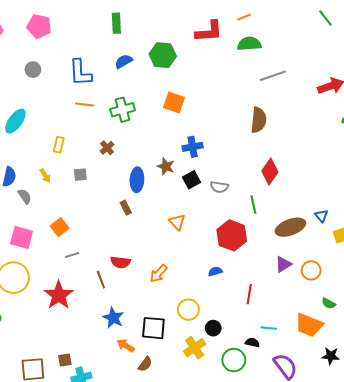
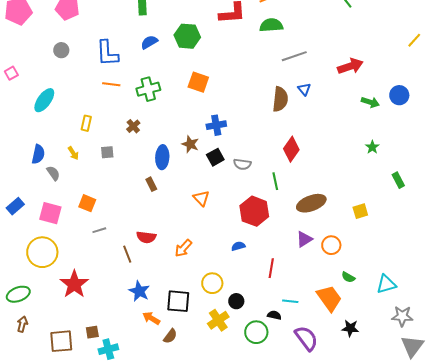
blue triangle: (321, 216) -> (304, 89), moved
orange square: (60, 227) -> (87, 203), turned -30
red star: (59, 295) -> (74, 284), moved
orange trapezoid: (309, 325) -> (329, 298), turned -148

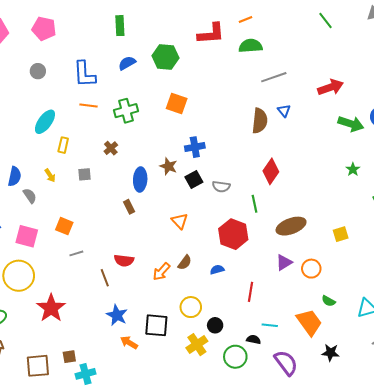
cyan ellipse: (44, 100) -> (45, 122), moved
green arrow: (370, 102) -> (351, 124), size x1.4
brown semicircle: (170, 336) -> (185, 263), moved

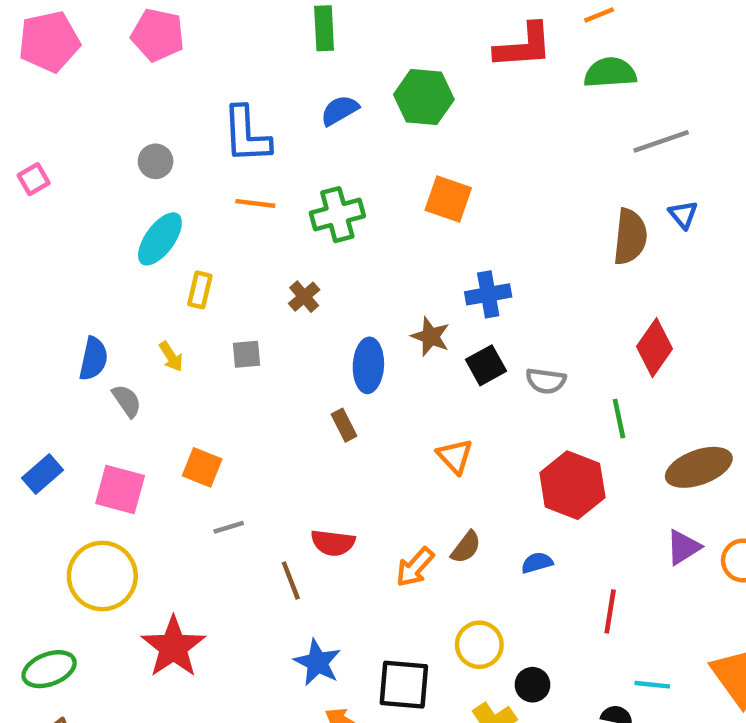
gray circle: (38, 71) -> (156, 161), moved

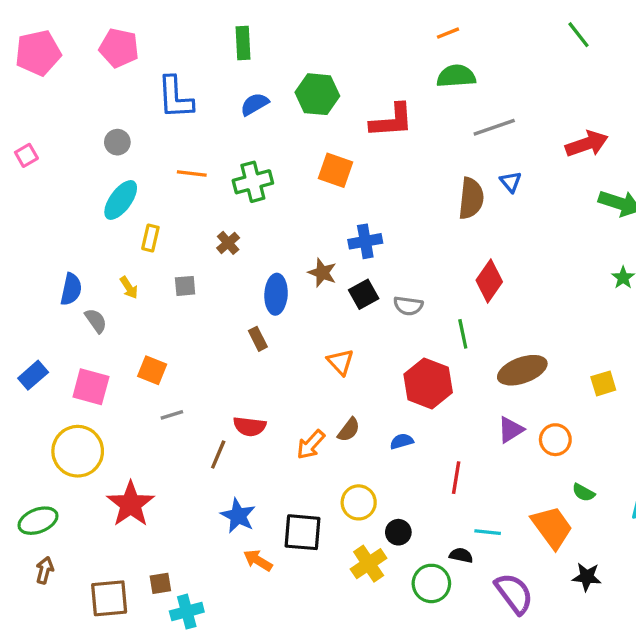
red L-shape: (524, 46) -> (392, 121), moved
blue L-shape: (246, 135) -> (175, 98), moved
brown line: (291, 580) -> (218, 455), turned 44

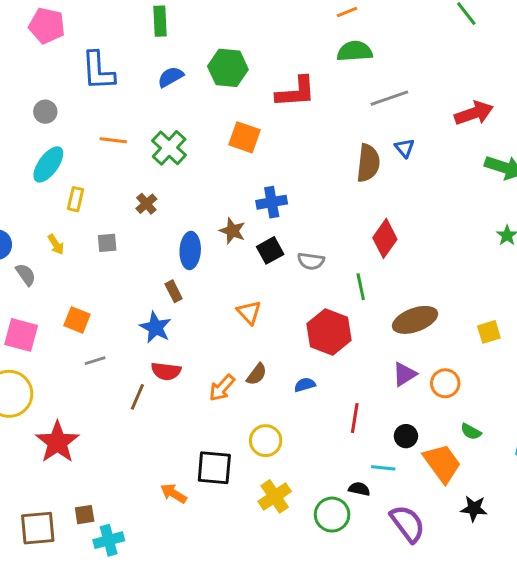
green cross: (253, 182) -> (169, 148), turned -32
blue star: (238, 516) -> (155, 327), moved
black circle: (398, 532) -> (406, 436), moved

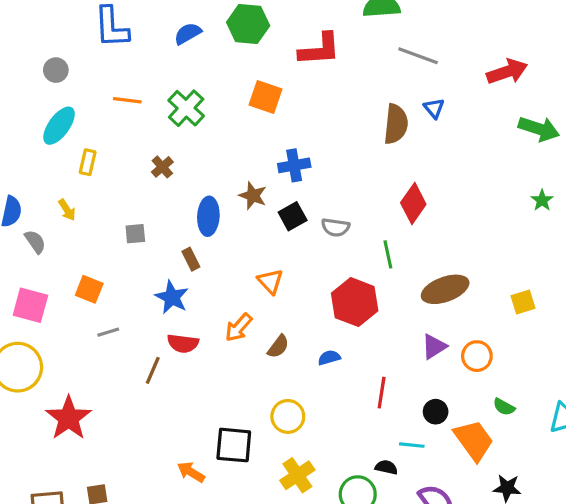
gray line: (389, 98) -> (418, 56), turned 39
gray square: (107, 243) -> (135, 234), moved
orange arrow: (222, 388) -> (239, 327), moved

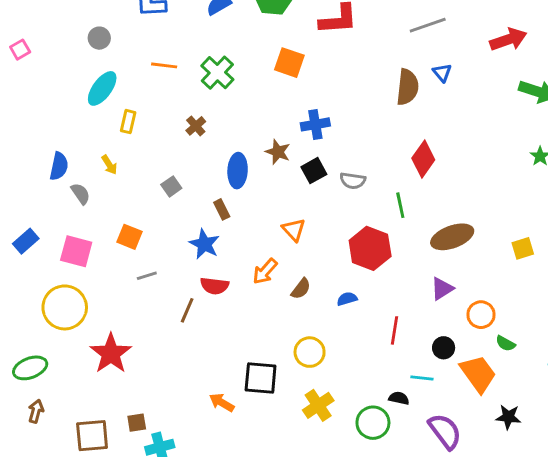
gray line: (418, 56) -> (428, 25), turned -39
gray square: (135, 234) -> (171, 186), turned -30
orange circle: (477, 356) -> (481, 315), moved

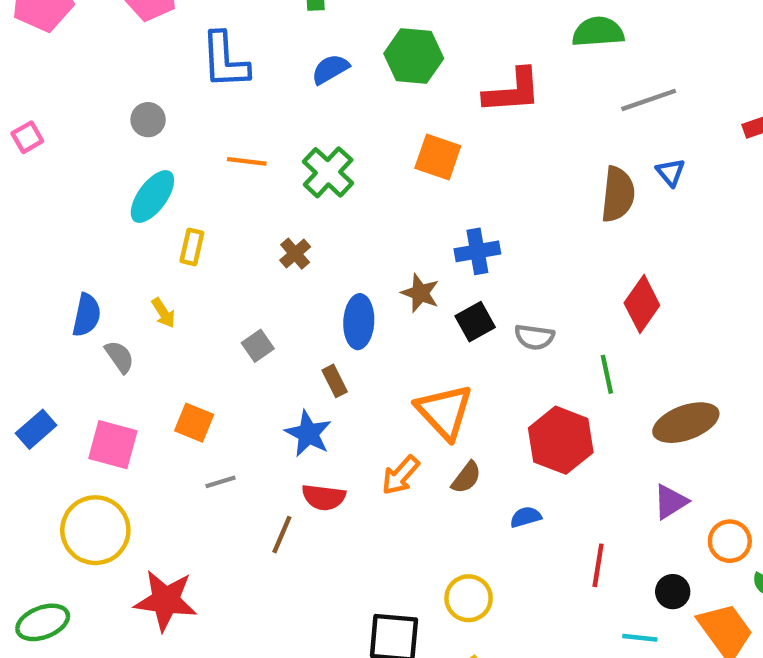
orange triangle: (294, 230) -> (444, 412), size x1.6
brown semicircle: (301, 289) -> (466, 477), moved
red star: (111, 354) -> (166, 600), turned -30

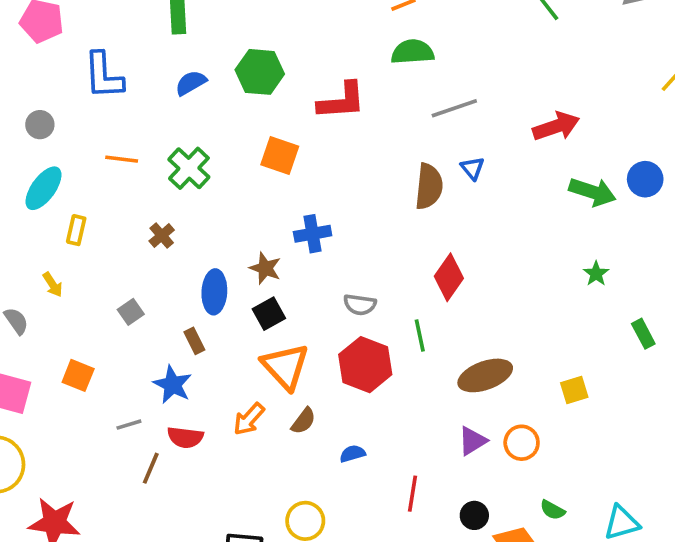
black square: (475, 322) -> (269, 314), moved
red hexagon: (561, 440) -> (365, 365), moved
gray line: (220, 482) -> (129, 425), moved
orange circle: (730, 541) -> (522, 443), moved

